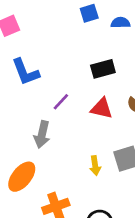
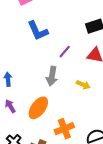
yellow arrow: (95, 166) -> (83, 85), moved, turned -56

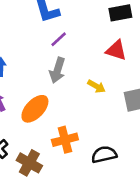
purple line: (65, 52) -> (59, 39), moved

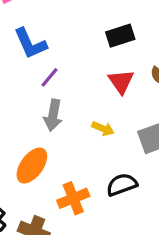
red triangle: (116, 50) -> (121, 82), turned 45
black semicircle: (104, 154) -> (122, 185), moved

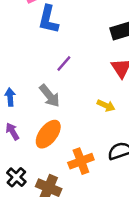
blue L-shape: (30, 43) -> (48, 19), moved, turned 36
gray arrow: (53, 115) -> (50, 96), moved, turned -50

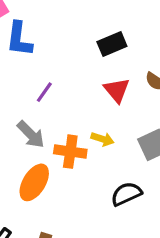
orange cross: (81, 161) -> (70, 152), moved, turned 35

